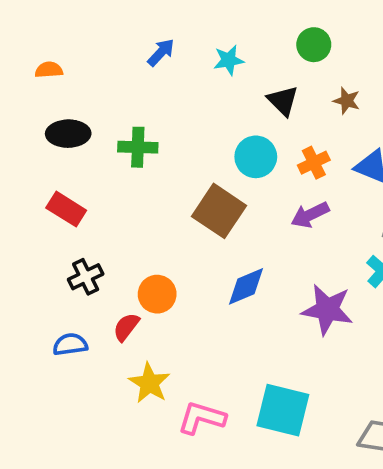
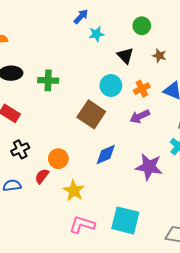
blue arrow: (161, 52) -> (81, 16), moved
yellow star: (149, 383) -> (74, 191), moved

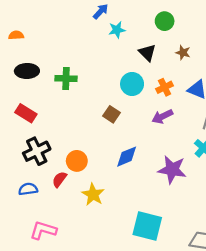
brown square: (91, 114) -> (111, 114), size x0.6
black cross: (20, 149) -> (37, 151), size x1.4
pink L-shape: (82, 225) -> (43, 230), moved

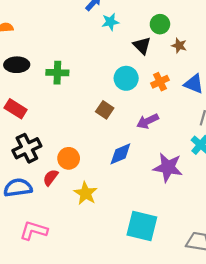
green circle: (165, 21) -> (160, 24), moved
purple arrow: (162, 116) -> (148, 121), moved
blue semicircle: (28, 189) -> (18, 188), size x1.4

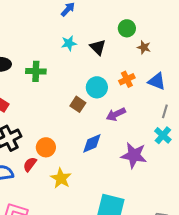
cyan star: (110, 22) -> (69, 43), moved
black triangle: (142, 46) -> (98, 47), moved
cyan circle: (126, 78) -> (97, 87), moved

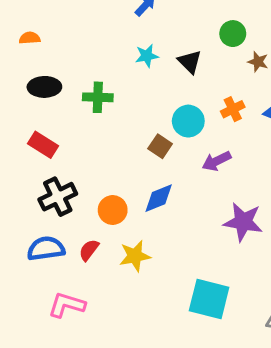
blue diamond: (92, 143) -> (159, 198), moved
red semicircle: (30, 164) -> (89, 250), moved
yellow star: (61, 178) -> (135, 256), turned 30

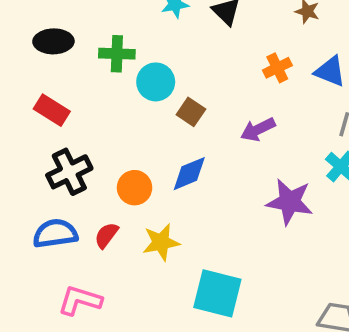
cyan circle: (188, 121) -> (156, 82), moved
cyan square: (209, 299) -> (217, 293), moved

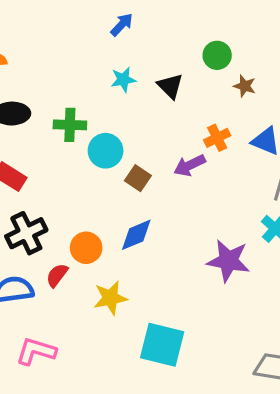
purple arrow: (258, 130) -> (190, 165), moved
red semicircle: (106, 235) -> (57, 275), moved

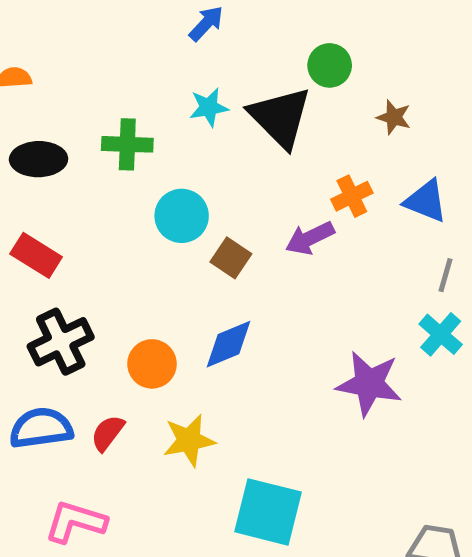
green circle: (217, 55) -> (330, 65), moved
black triangle: (170, 86) -> (280, 117), size x1.6
green cross: (70, 125) -> (127, 144), moved
red semicircle: (57, 275) -> (108, 433), moved

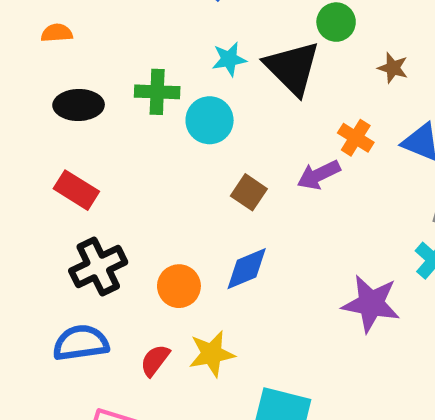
orange cross: (352, 196) -> (356, 138), turned -32
cyan circle: (182, 216) -> (210, 120), moved
red semicircle: (108, 433) -> (155, 360), moved

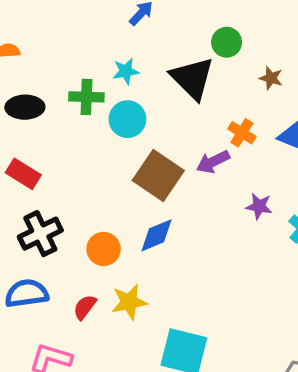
cyan star: (229, 59) -> (126, 71), moved
brown square: (249, 192) -> (158, 175), size x1.8
purple star: (371, 304) -> (259, 206), moved, size x0.6

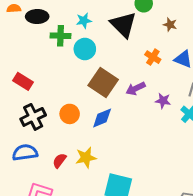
black ellipse: (25, 107) -> (37, 17), moved
purple arrow: (213, 162) -> (136, 89), moved
orange circle: (104, 249) -> (70, 114), moved

